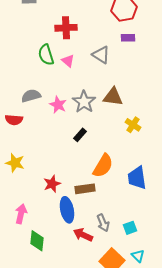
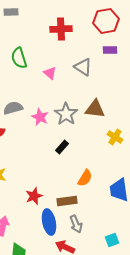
red cross: (66, 28) -> (61, 29), moved
green semicircle: (46, 55) -> (19, 58), moved
orange semicircle: (103, 166) -> (85, 178), size x0.7
gray arrow: (103, 223) -> (76, 224), moved

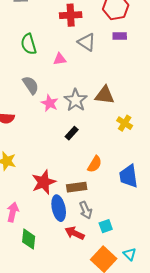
gray triangle: (83, 67) -> (87, 42), moved
pink triangle: (50, 73) -> (60, 59), turned -48
gray semicircle: (13, 108) -> (31, 85), moved, turned 72
red star: (34, 196) -> (44, 182), size x1.4
cyan square: (112, 240) -> (106, 226), moved

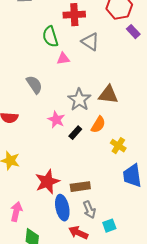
purple rectangle: (120, 36) -> (133, 32), moved, turned 48
green semicircle: (29, 44) -> (50, 37), moved
pink star: (50, 103) -> (56, 120), moved
yellow cross: (125, 123) -> (118, 146), moved
orange semicircle: (95, 164) -> (98, 125), moved

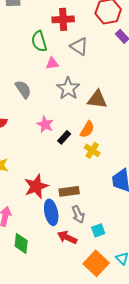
gray star: (79, 100) -> (68, 88), moved
yellow cross: (118, 146) -> (92, 150), moved

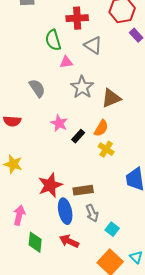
brown triangle: (97, 99) -> (111, 98), turned -30
cyan square: (98, 230) -> (112, 229), turned -32
red arrow: (67, 237) -> (69, 241), moved

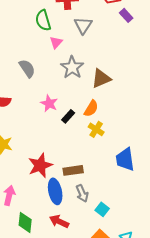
gray triangle: (93, 45) -> (83, 25), turned 30
pink triangle: (66, 62) -> (56, 42), turned -40

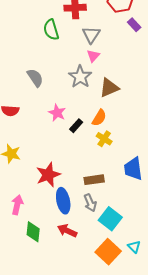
pink triangle: (56, 42) -> (93, 56), moved
brown rectangle: (73, 170) -> (94, 180), moved
cyan square: (102, 209) -> (110, 219), size x1.6

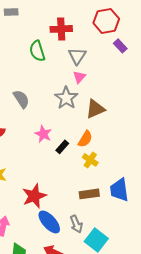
brown rectangle: (94, 180) -> (89, 194), moved
blue ellipse: (63, 201) -> (49, 222), turned -30

